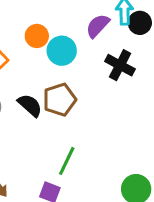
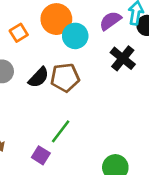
orange circle: (37, 36) -> (56, 19), size x1.5
black semicircle: (30, 105) -> (39, 77), turned 80

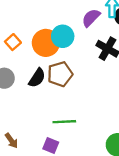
orange circle: (56, 19) -> (46, 43), moved
green line: (61, 131) -> (64, 122), turned 60

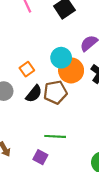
orange square: (13, 42) -> (27, 69), moved
orange circle: (46, 43) -> (71, 70), moved

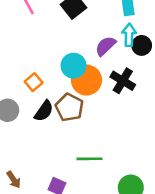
brown pentagon: (55, 92) -> (69, 107), turned -30
green line: (55, 136) -> (89, 159), moved

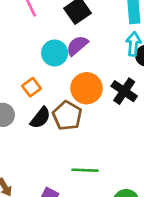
purple semicircle: (105, 46) -> (77, 46), moved
cyan circle: (74, 66) -> (55, 53), moved

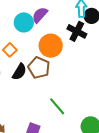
black cross: (124, 91) -> (77, 31), moved
green line: (85, 170) -> (57, 106), turned 54

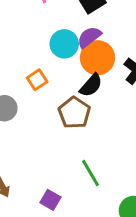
orange circle: (51, 46) -> (98, 58), moved
black semicircle: (19, 72) -> (91, 85), moved

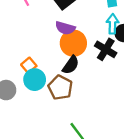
purple semicircle: (89, 37) -> (65, 28), turned -120
cyan circle: (64, 44) -> (35, 80), moved

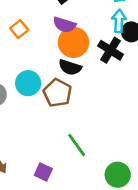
orange square: (29, 65) -> (19, 29), moved
black semicircle: (71, 65) -> (70, 67), turned 72

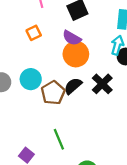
black cross: (110, 50) -> (102, 84), moved
black semicircle: (70, 67) -> (73, 86), moved, turned 108

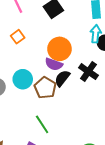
purple semicircle: (72, 38) -> (54, 64), moved
green line: (59, 139) -> (42, 124), moved

